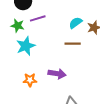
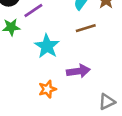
cyan star: (26, 46) -> (47, 46), moved

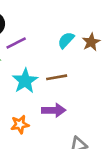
brown line: (86, 28) -> (57, 77), moved

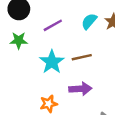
purple line: (16, 43) -> (53, 25), moved

